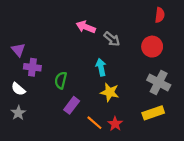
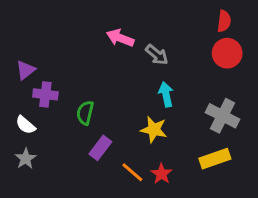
red circle: (152, 47) -> (227, 53), moved
purple triangle: (18, 50) -> (26, 70), turned 32
cyan arrow: (101, 67) -> (166, 94), moved

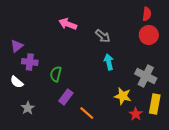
pink arrow: (120, 38) -> (68, 24), moved
yellow star: (154, 130) -> (123, 96), moved
gray star: (26, 159) -> (28, 108), moved
yellow rectangle: (215, 159) -> (155, 104), moved, turned -60
red star: (161, 174) -> (136, 114), moved

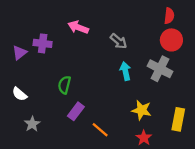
purple cross: (30, 62) -> (43, 43), moved
gray cross: (146, 76) -> (160, 69), moved
red star: (136, 114) -> (144, 138), moved

